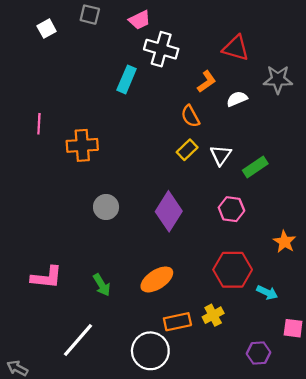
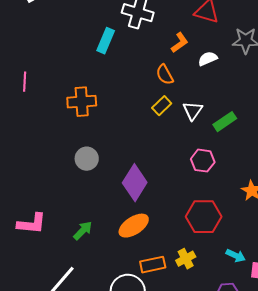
orange cross: (82, 145) -> (82, 102), moved
purple diamond: (169, 211) -> (135, 183), moved
green arrow: (102, 285) -> (83, 231), turned -105
cyan arrow: (267, 292) -> (236, 256), moved

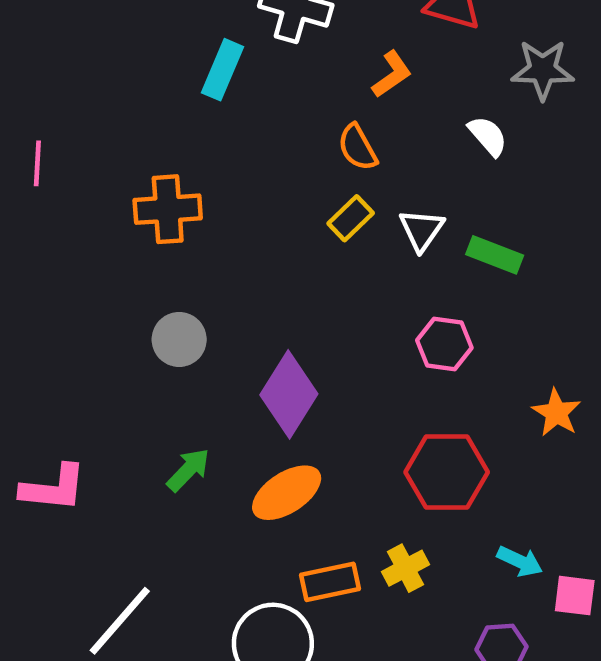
white semicircle: (208, 59) -> (488, 136), moved, turned 72
green rectangle: (225, 122) -> (495, 255), turned 55
green arrow: (83, 231) -> (188, 470), moved

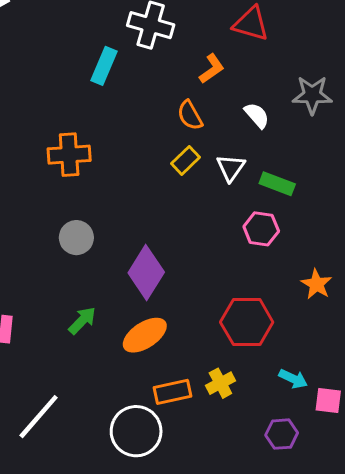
gray star: (543, 70) -> (312, 95), moved
white semicircle: (488, 136) -> (257, 115), moved
pink hexagon: (444, 344) -> (261, 229), moved

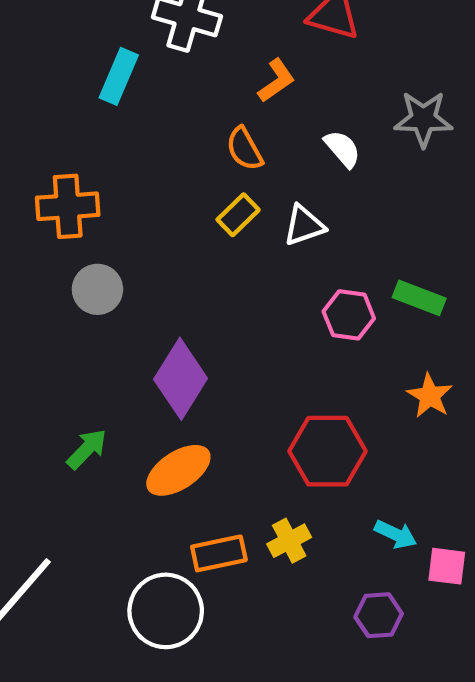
white triangle: (231, 168) -> (304, 225), turned 36
green rectangle: (277, 184) -> (419, 298), moved
gray circle: (76, 238) -> (97, 289), moved

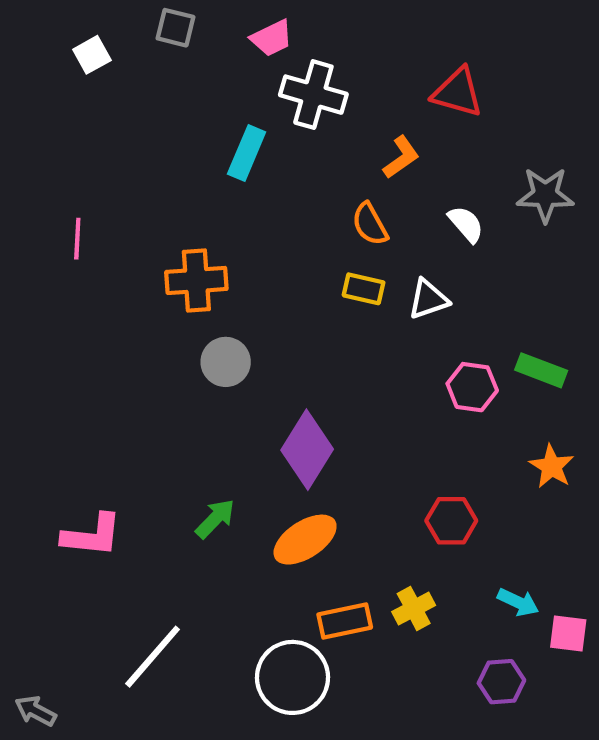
yellow rectangle: (238, 215) -> (364, 289), turned 57
red hexagon: (328, 451) -> (451, 521), size x0.7

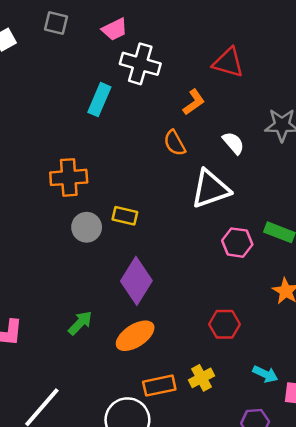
yellow rectangle: (364, 289) -> (125, 216), moved
white triangle: (428, 299) -> (210, 189), size x1.6

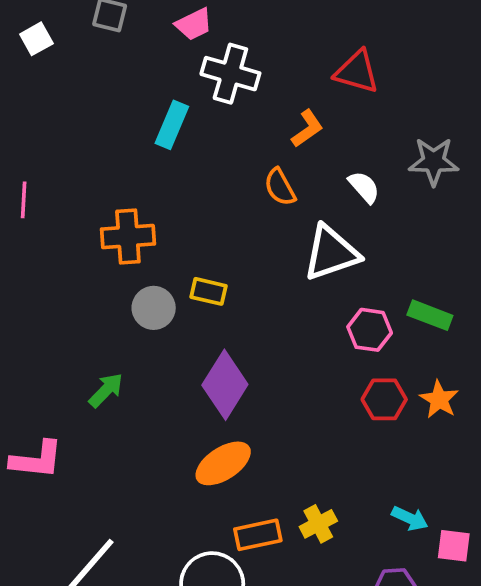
green arrow: (80, 323) -> (106, 390), moved
red hexagon: (224, 324) -> (384, 399), moved

